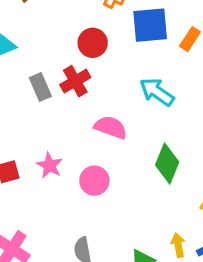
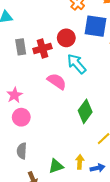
red circle: (93, 43) -> (66, 38), moved
cyan arrow: (157, 92) -> (77, 64), moved
pink circle: (94, 181) -> (21, 117), moved

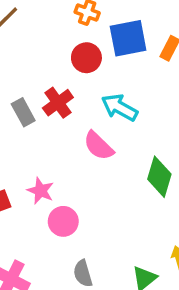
red circle: (66, 38) -> (86, 58), moved
pink semicircle: (57, 81) -> (98, 146), turned -150

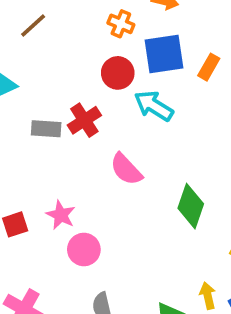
cyan arrow: (119, 107) -> (154, 106), moved
gray rectangle: (23, 112) -> (46, 129), turned -60

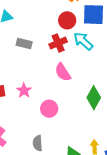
red cross: (84, 120) -> (58, 43), moved
pink circle: (84, 250) -> (49, 109), moved

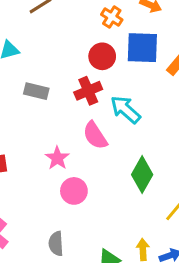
cyan arrow: (83, 41) -> (125, 109), moved
pink star: (24, 90) -> (57, 158), moved

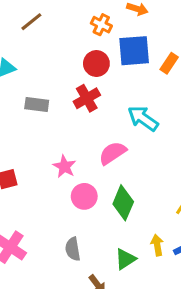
cyan arrow: (125, 109) -> (143, 118), moved
pink semicircle: (95, 135) -> (113, 153), moved, turned 96
green diamond: (142, 175) -> (123, 203), moved

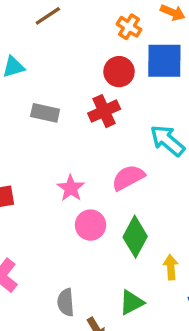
yellow arrow: (157, 245) -> (171, 267), moved
gray semicircle: (73, 249) -> (66, 302), moved

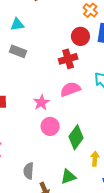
gray rectangle: (45, 113) -> (18, 51), moved
pink semicircle: (128, 178) -> (70, 89), moved

